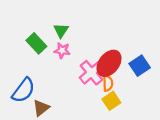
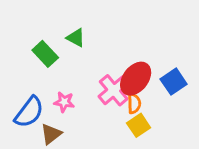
green triangle: (61, 30) -> (76, 38), turned -35
pink star: (62, 50) -> (64, 102), moved

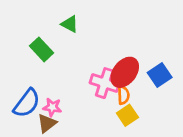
green triangle: (76, 38) -> (70, 24), moved
pink cross: (114, 90) -> (105, 83), turned -32
pink star: (64, 102) -> (52, 107), moved

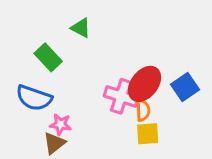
blue semicircle: (27, 103) -> (34, 98), moved, turned 72
yellow square: (127, 115) -> (148, 134), turned 30

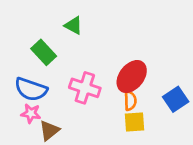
blue square: (185, 87) -> (176, 99), moved
pink cross: (121, 96) -> (85, 88), moved
pink star: (60, 124) -> (31, 113), moved

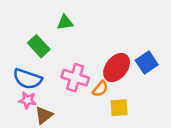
green triangle: (73, 25) -> (65, 22), turned -36
blue square: (176, 99) -> (147, 63), moved
orange semicircle: (130, 101) -> (100, 89), moved, turned 42

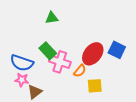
green rectangle: (39, 46) -> (48, 51), moved
blue square: (147, 63) -> (117, 50), turned -30

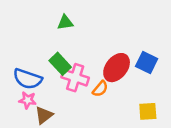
yellow square: (95, 86) -> (148, 111), moved

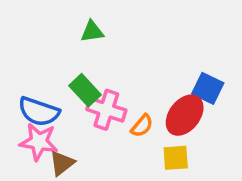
red ellipse: (117, 68) -> (185, 115), moved
pink star: (28, 100) -> (39, 142), size x1.5
yellow square: (148, 111) -> (176, 158), moved

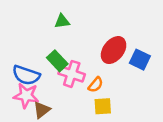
red ellipse: (185, 115) -> (114, 50), moved
yellow square: (176, 158) -> (103, 106), moved

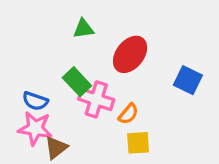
red ellipse: (114, 50) -> (130, 54), moved
blue semicircle: (26, 75) -> (35, 101), size x0.7

